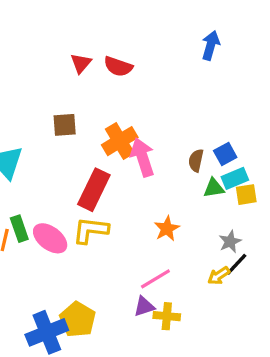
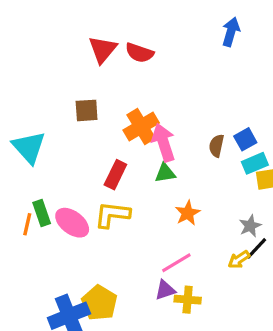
red triangle: (81, 63) -> (103, 50), size x1.4
green triangle: (214, 188) -> (165, 173), moved
red rectangle: (94, 190) -> (115, 175), size x0.7

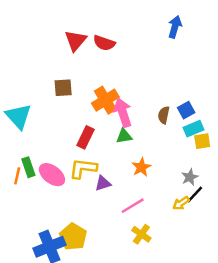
purple triangle: (165, 290) -> (103, 183), moved
yellow cross: (188, 300) -> (141, 234), turned 30

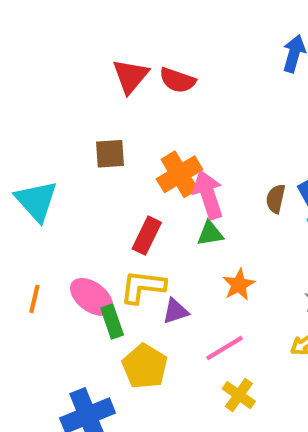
green rectangle: (28, 167) -> (112, 321), moved
yellow pentagon: (73, 237) -> (145, 366), moved

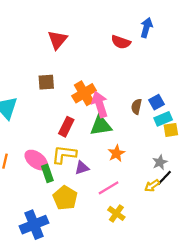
red semicircle: (177, 80) -> (121, 42), moved
green triangle: (210, 234) -> (101, 126), size x1.5

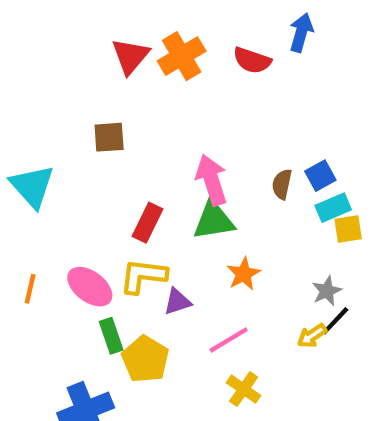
orange cross: (84, 93) -> (182, 56), moved
green rectangle: (47, 173) -> (111, 336), moved

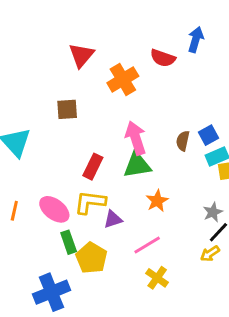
orange cross: (182, 56) -> (123, 79), moved
yellow arrow: (312, 336) -> (210, 254), moved

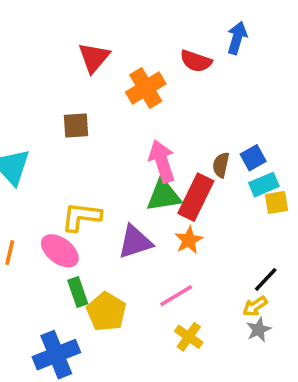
red rectangle: (93, 167) -> (196, 197), moved, size x1.4
yellow L-shape: (90, 202) -> (81, 217), moved
gray star: (213, 212) -> (259, 330), moved
purple triangle: (113, 219) -> (135, 242), moved, size x1.5

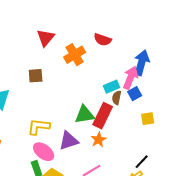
blue arrow: (237, 38) -> (142, 63), moved, size x1.4
pink arrow: (162, 161) -> (131, 78), moved, turned 40
cyan rectangle: (264, 185) -> (112, 87), moved
pink ellipse: (60, 251) -> (44, 152), moved

